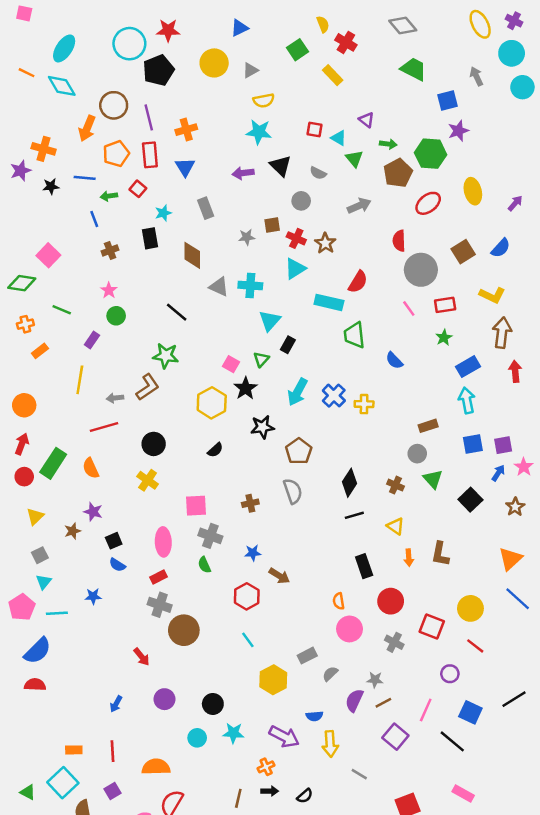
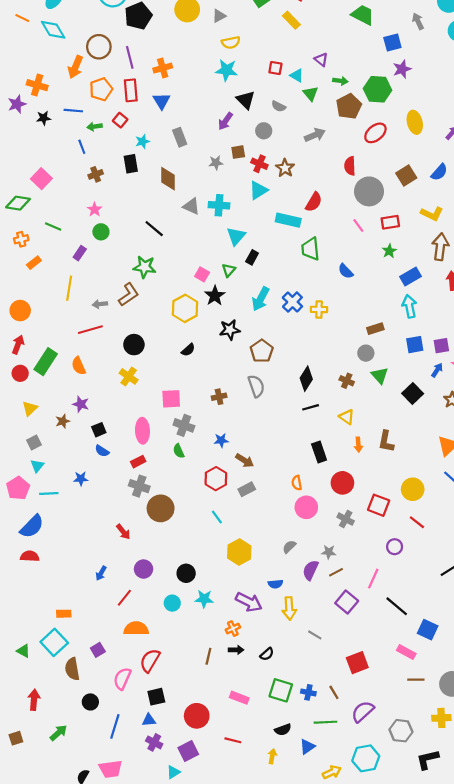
purple arrow: (243, 173) -> (225, 121), moved, turned -48
gray rectangle: (307, 656) -> (247, 489), moved
blue square: (470, 712) -> (428, 630), moved
red line: (112, 751) -> (124, 598), moved, turned 42

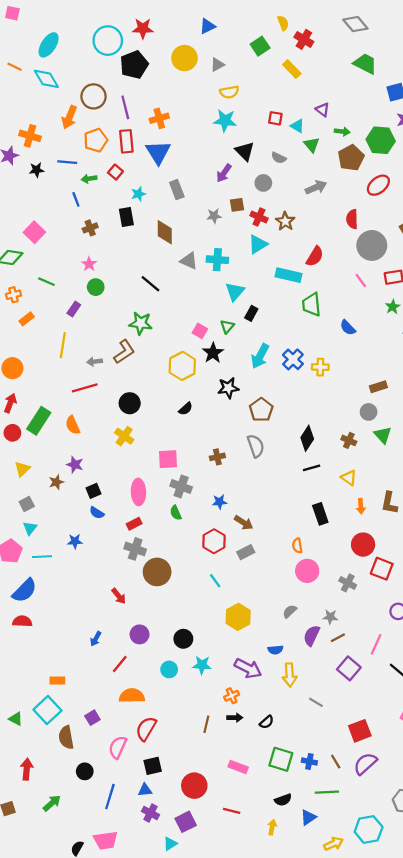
blue triangle: (162, 101) -> (158, 152), size x1.4
red circle: (342, 483) -> (363, 545), moved
purple semicircle: (363, 712) -> (365, 764), moved

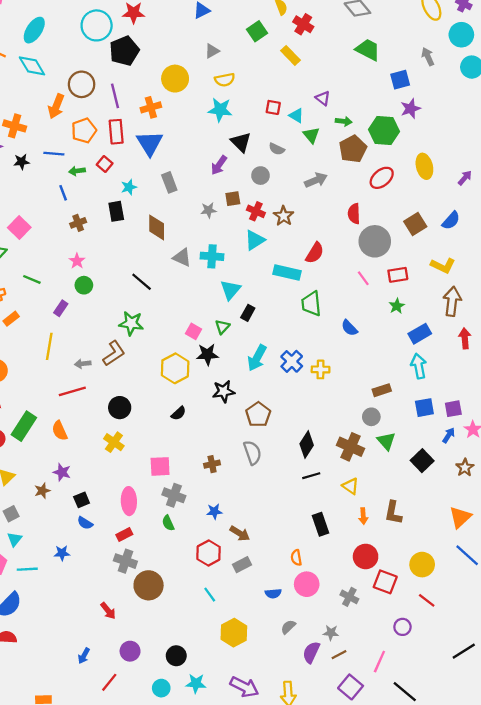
yellow circle: (184, 58) -> (175, 79), moved
black star: (213, 353) -> (207, 354), turned 30
brown cross: (349, 440) -> (351, 447), size x1.6
blue semicircle: (275, 650) -> (273, 593), moved

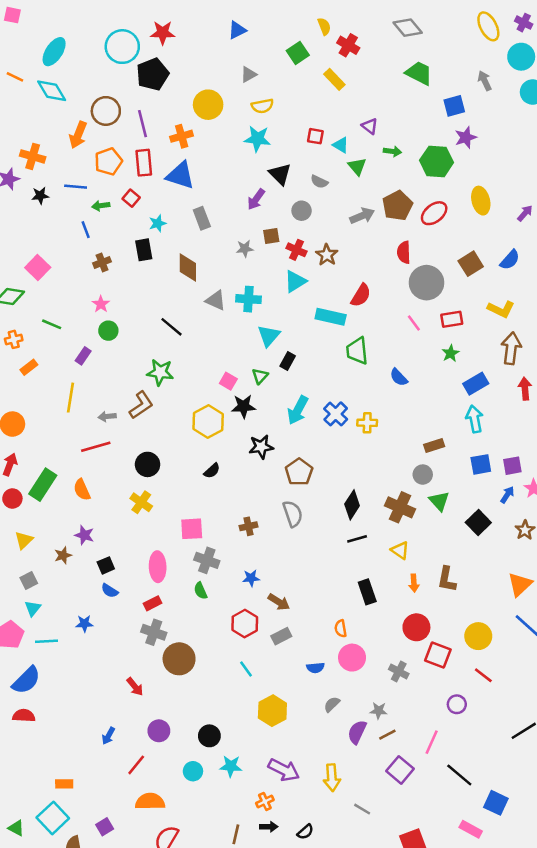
blue triangle: (150, 143) -> (180, 175), turned -40
brown pentagon: (353, 149) -> (397, 206), moved

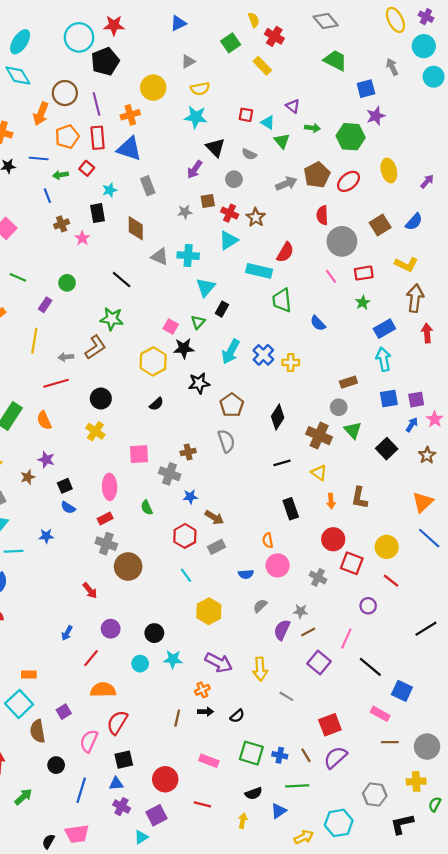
pink star: (101, 304) -> (82, 238), moved
black diamond: (352, 505) -> (278, 417), moved
gray cross: (207, 560) -> (170, 474), moved

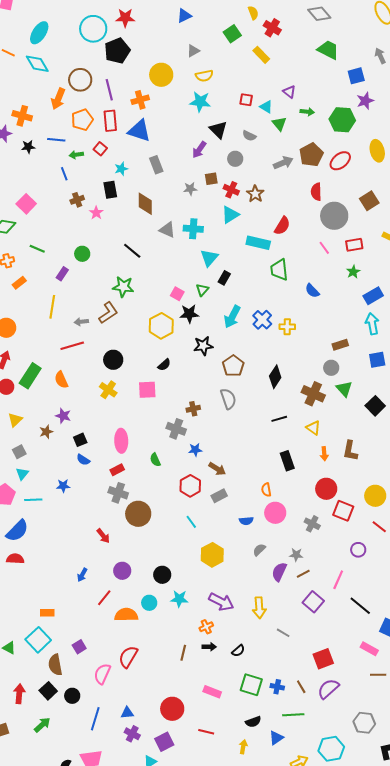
pink square: (139, 454) -> (147, 390), moved
orange semicircle: (103, 690) -> (126, 615), moved
black square: (124, 760) -> (48, 691), moved, turned -30

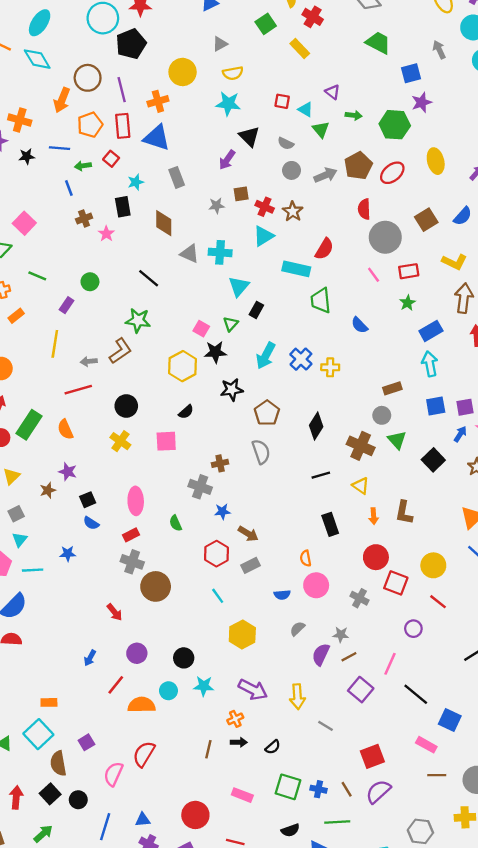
gray circle: (235, 159) -> (292, 170), moved

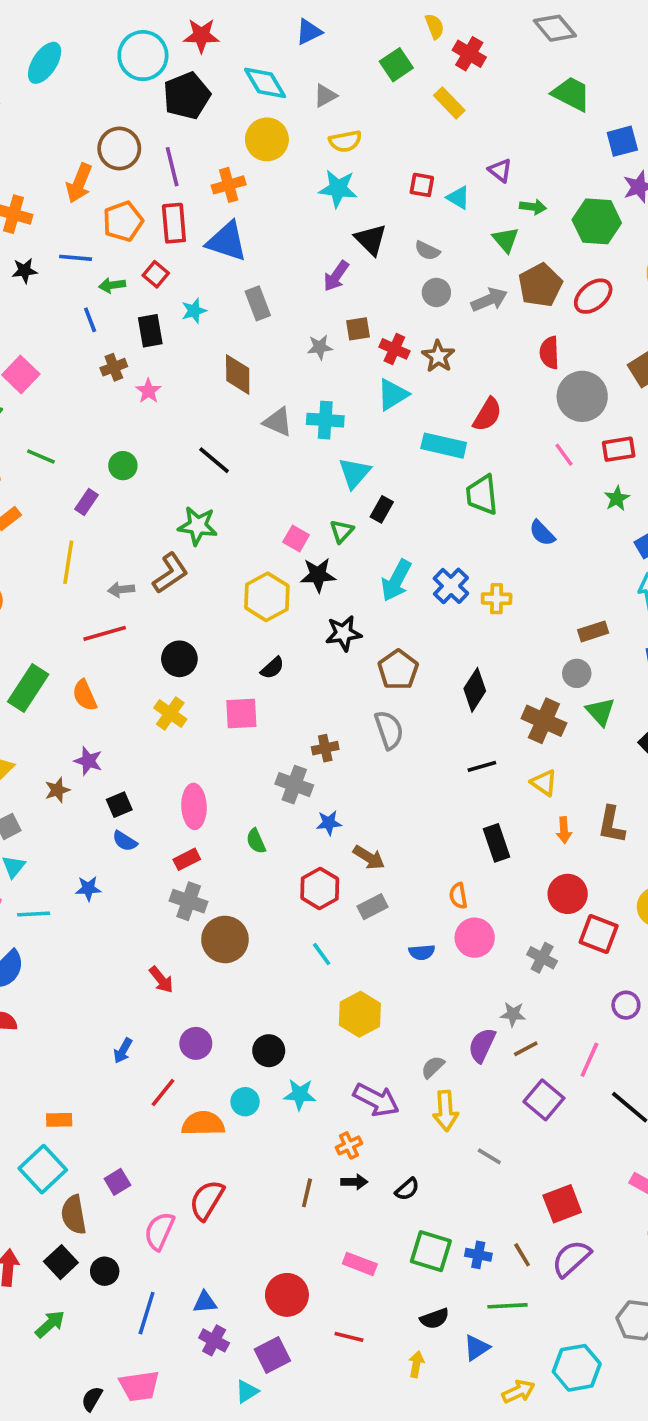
cyan diamond: (37, 59) -> (265, 83), moved
green triangle: (321, 129) -> (506, 240), moved
black rectangle: (123, 207) -> (150, 331), moved
gray semicircle: (297, 629) -> (433, 1067), moved

